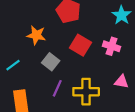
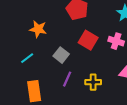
orange star: (36, 35) -> (38, 29), moved
yellow cross: (86, 92) -> (93, 82), size x0.7

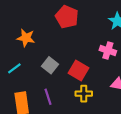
red square: (88, 40) -> (78, 70), moved
purple line: (67, 79) -> (48, 97), moved, turned -42

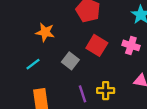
red square: (78, 70) -> (97, 45), moved
purple line: (48, 97) -> (83, 94), moved

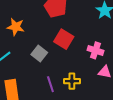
pink cross: (131, 45) -> (95, 50), moved

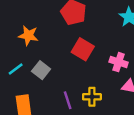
gray square: (39, 53) -> (41, 70), moved

